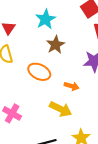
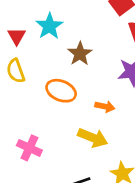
cyan star: (46, 19) -> (49, 26), moved

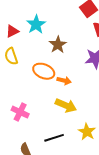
red triangle: (17, 36) -> (12, 31), turned 32
orange arrow: (105, 106) -> (64, 80), moved

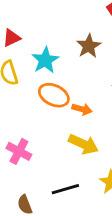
cyan star: (36, 24) -> (45, 60), moved
brown star: (58, 45) -> (89, 46), moved

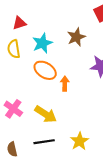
orange arrow: (82, 109) -> (65, 84), turned -112
yellow arrow: (83, 144) -> (46, 114), moved

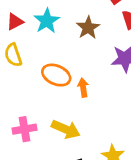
cyan star: (42, 43) -> (47, 21), moved
pink cross: (13, 109) -> (25, 129), turned -36

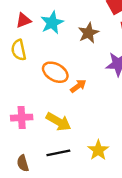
orange arrow: (83, 88) -> (78, 86), turned 56

